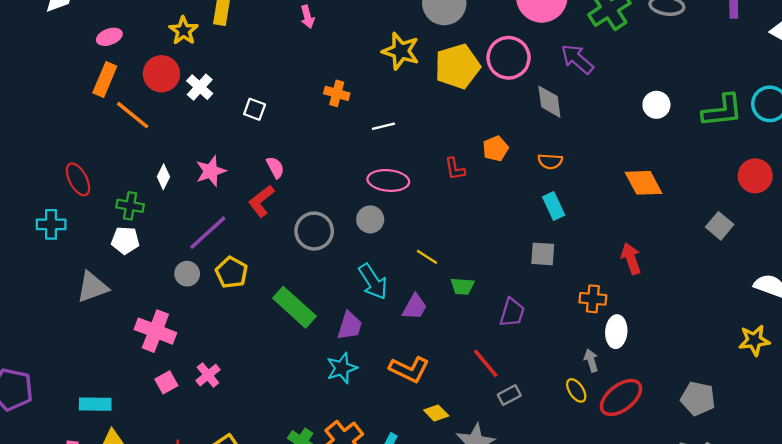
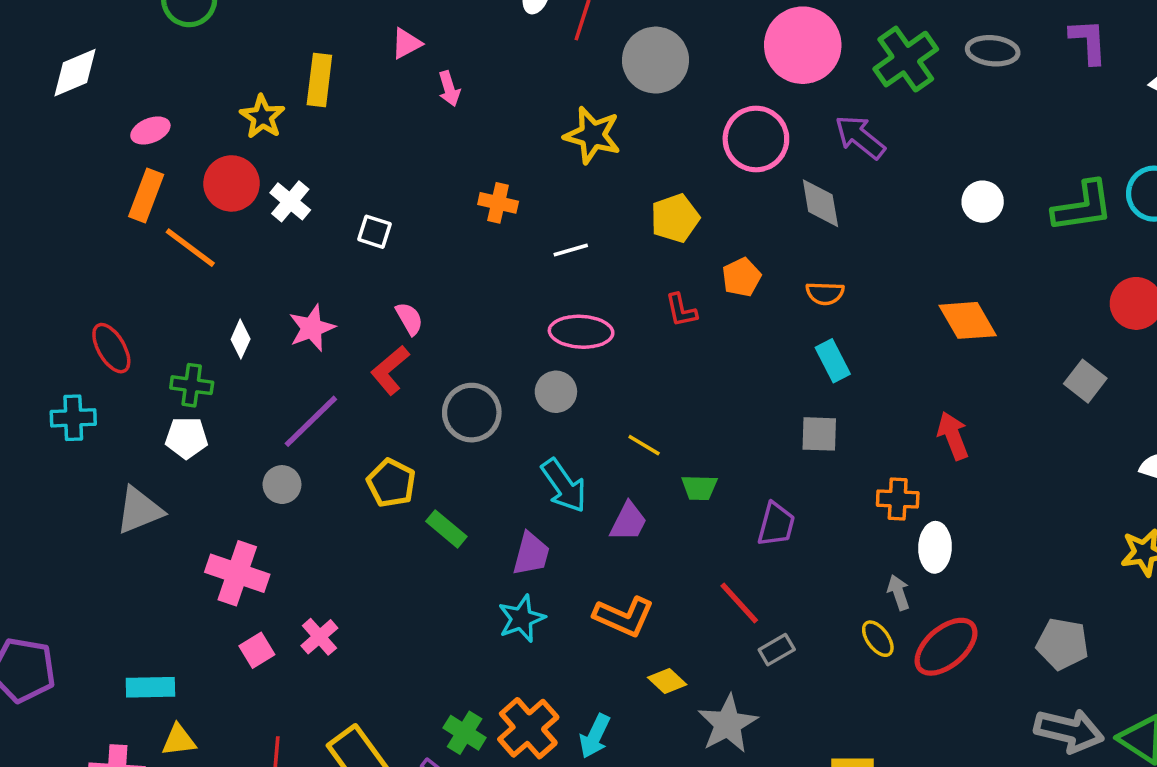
yellow pentagon: (457, 66) -> (675, 218), moved, size x0.7
yellow pentagon: (232, 273) -> (391, 483), moved
green rectangle: (294, 307) -> (446, 529), size x0.6

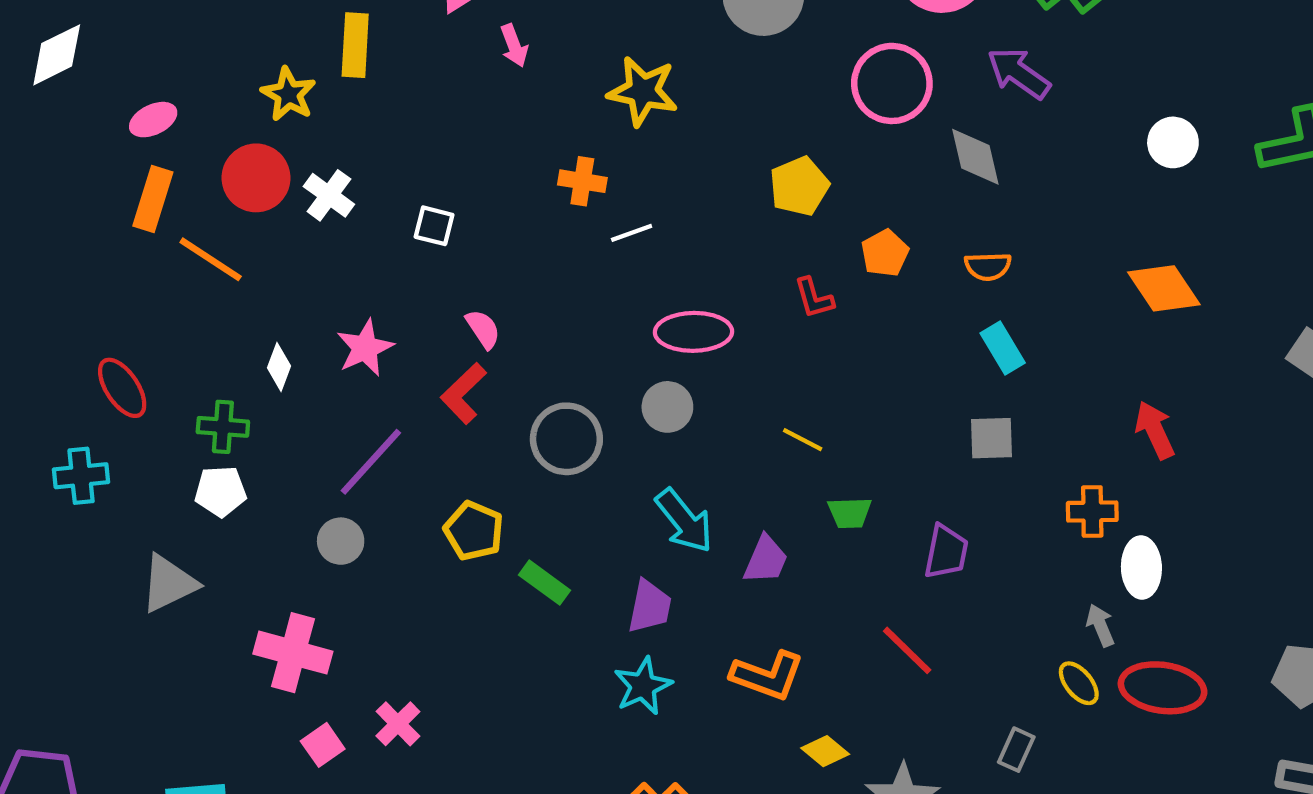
yellow star: (592, 135) -> (643, 91), moved
white line: (571, 250) -> (632, 233), moved
yellow line: (644, 445) -> (803, 440), moved
red ellipse: (946, 647) -> (1162, 688), turned 52
gray rectangle: (777, 650) -> (1016, 750), moved, turned -32

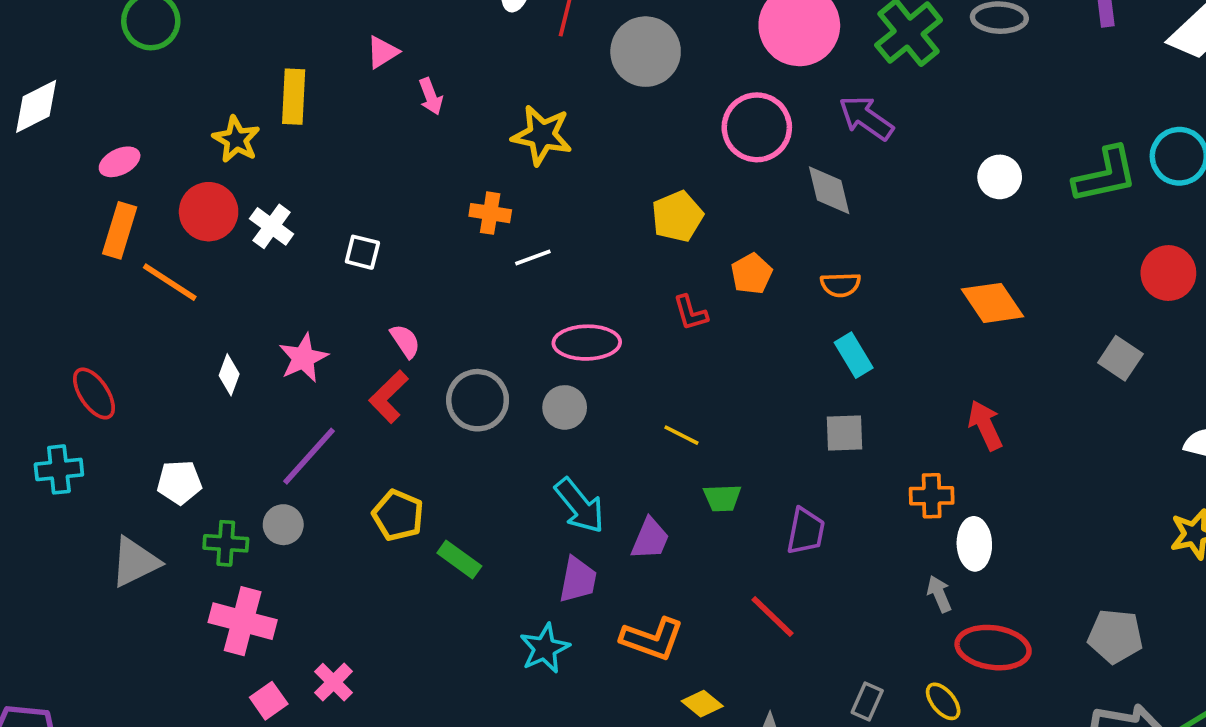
green cross: (223, 427) -> (226, 543), moved
gray circle: (566, 439) -> (478, 400), moved
purple trapezoid: (650, 607) -> (578, 580), moved
yellow ellipse: (1079, 683) -> (943, 701), moved

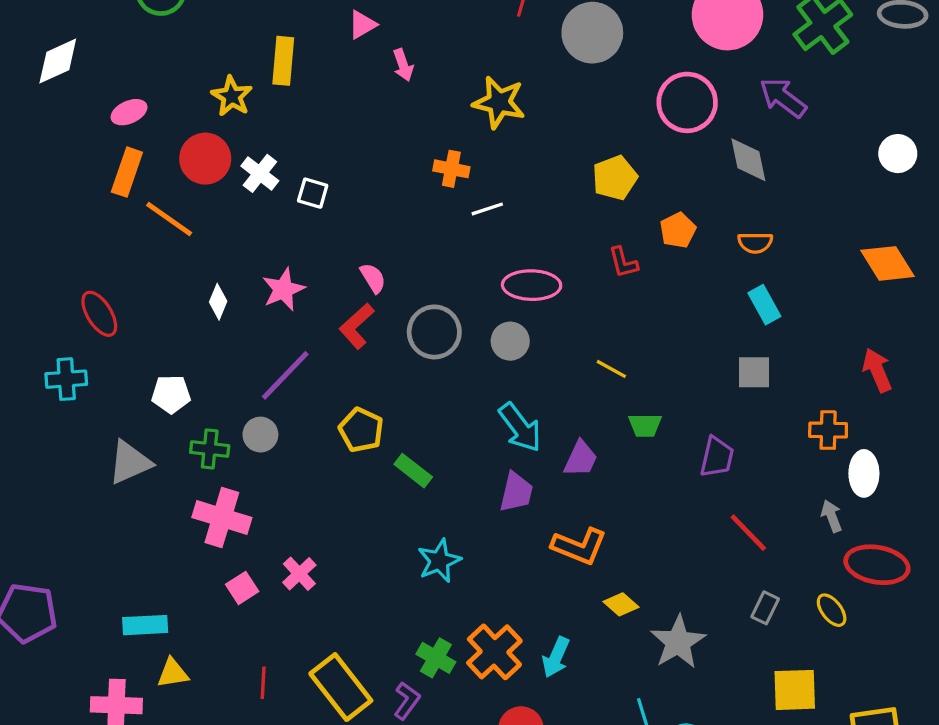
white square: (362, 252) -> (313, 193), moved
red line: (773, 616) -> (748, 533), moved
cyan star: (545, 648) -> (439, 561), moved

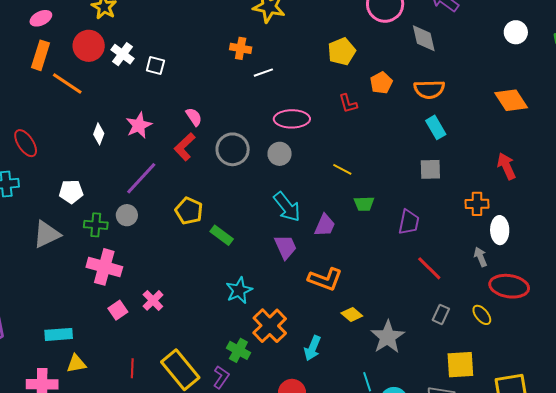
orange semicircle: (755, 243) -> (429, 89), size x1.4
purple trapezoid: (516, 492) -> (286, 247), turned -36
orange cross: (494, 652) -> (270, 326), moved

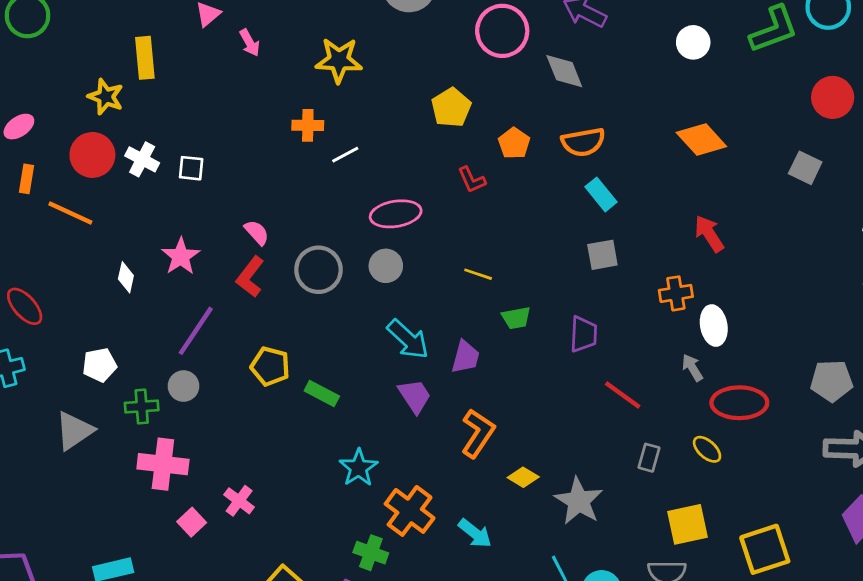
orange rectangle: (41, 55) -> (26, 179), size x0.7
orange L-shape: (325, 279) -> (478, 433), turned -68
cyan arrow: (312, 348) -> (475, 533), turned -65

